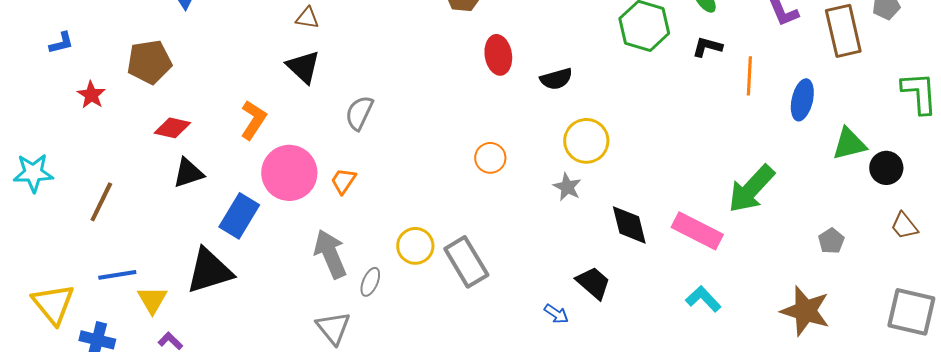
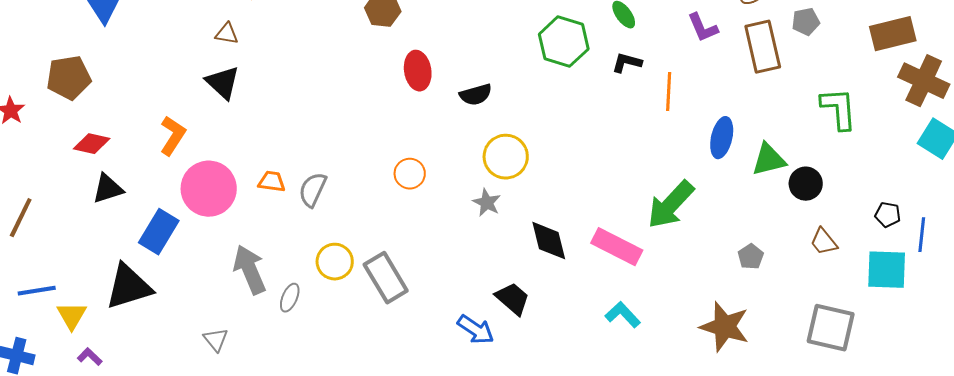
blue ellipse: (802, 100) -> (722, 138), moved
gray semicircle: (359, 113) -> (313, 190), moved
orange trapezoid: (343, 181) -> (272, 182), moved, turned 64
blue arrow: (556, 314) -> (476, 330), size x1.5
gray triangle: (333, 328) -> (216, 340), moved, size x0.7

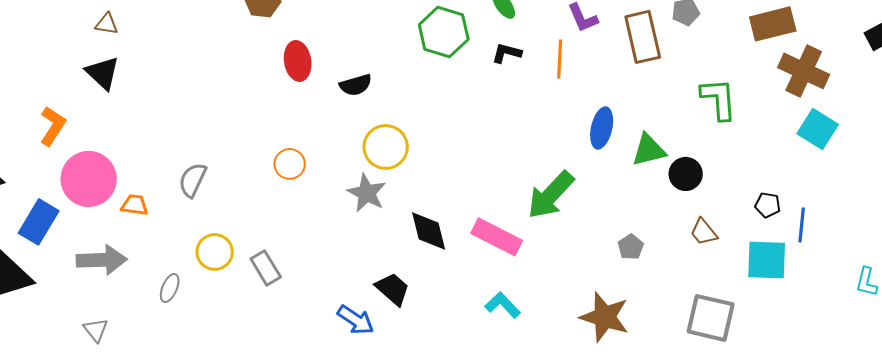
orange line: (669, 92) -> (560, 59), moved
orange trapezoid: (272, 182) -> (135, 205), moved
gray star: (487, 203) -> (367, 193), size x1.4
gray arrow: (250, 270) -> (102, 260), moved, turned 111
gray rectangle: (386, 278) -> (266, 268), size x0.7

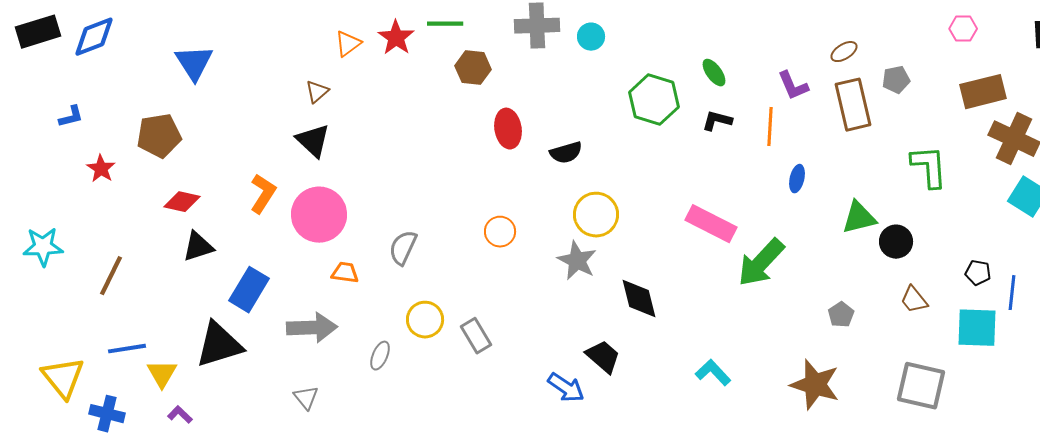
brown triangle: (107, 24) -> (317, 92), turned -50
blue ellipse: (602, 128) -> (797, 179), moved, size x0.7
pink circle: (89, 179) -> (319, 215), moved
pink rectangle: (497, 237) -> (711, 224), moved

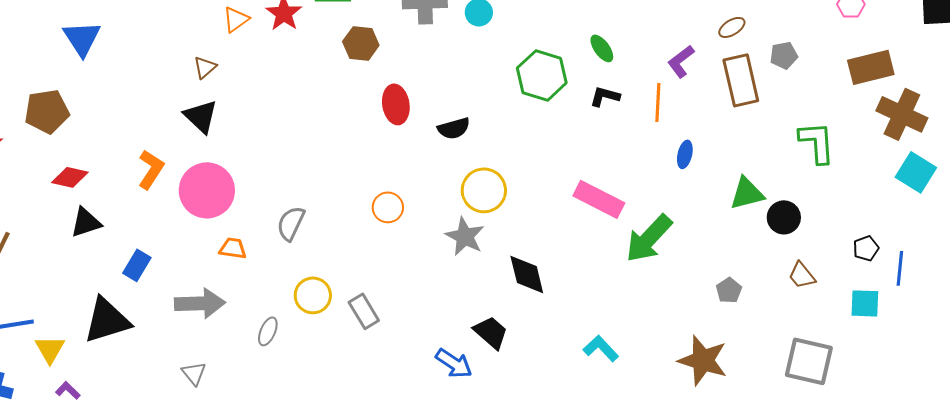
purple L-shape: (793, 86) -> (681, 61), turned 76
black pentagon: (978, 273) -> (866, 248), turned -30
blue rectangle: (249, 290) -> (137, 265), size x0.7
cyan square: (977, 328) -> (865, 303), size x0.7

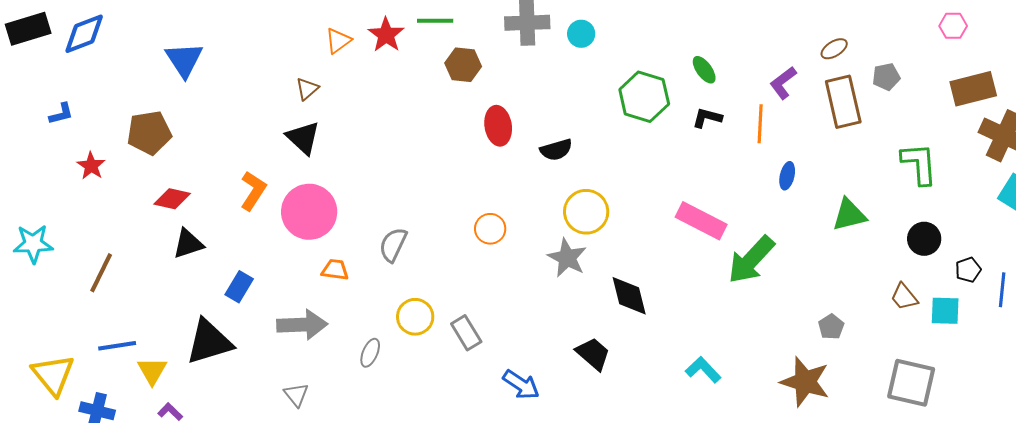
black circle: (784, 217) -> (924, 239), moved
gray pentagon: (729, 290) -> (831, 327), moved
cyan square: (865, 303) -> (945, 311), moved
blue arrow: (454, 363) -> (521, 385), moved

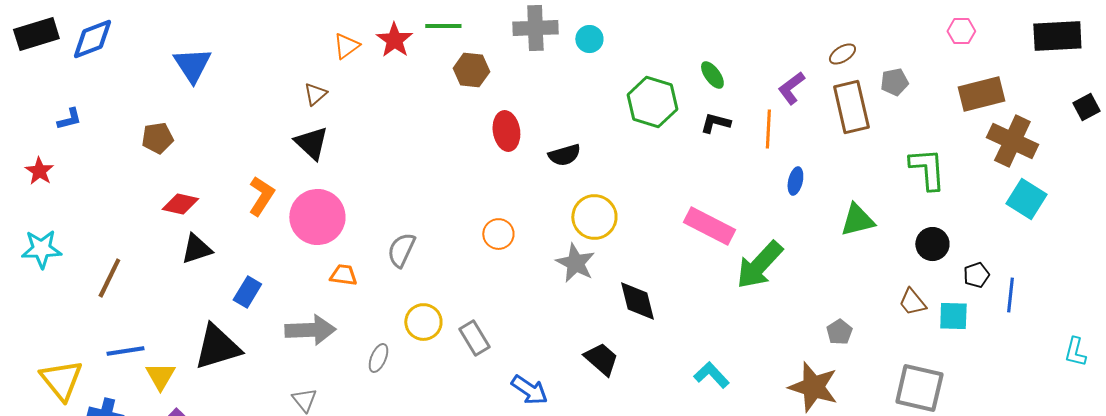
brown pentagon: (149, 133) -> (157, 138), size x0.7
red star: (91, 166) -> (39, 171), moved

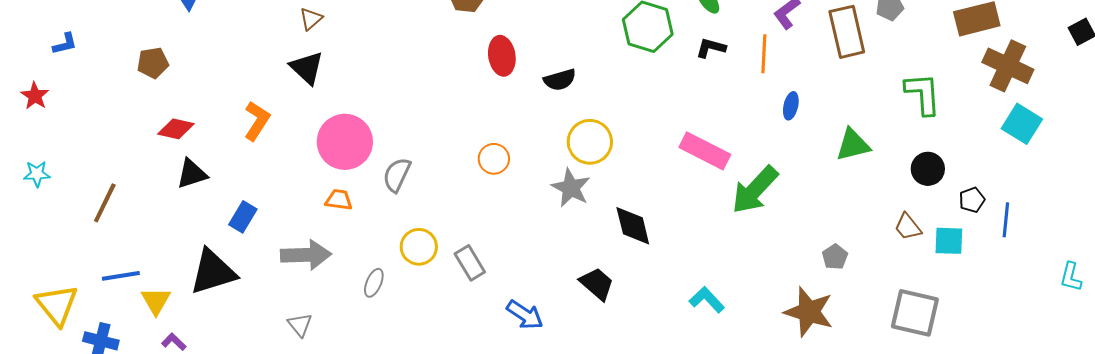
pink circle: (317, 217) -> (345, 142), moved
cyan star: (41, 249) -> (37, 174), size x0.7

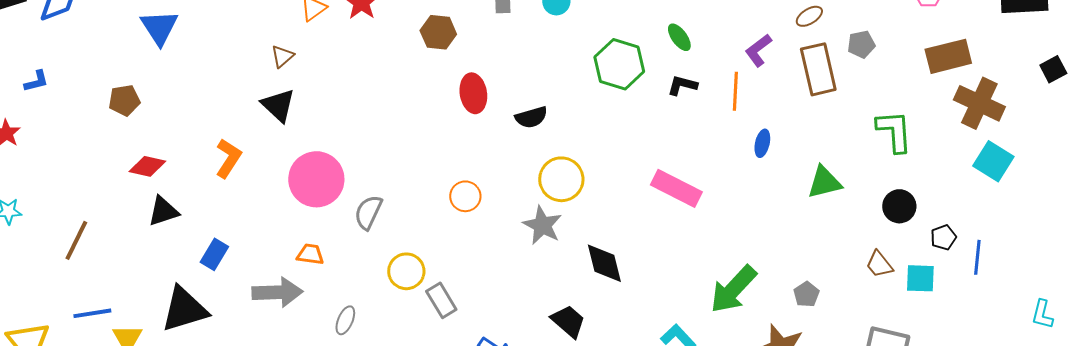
green arrow: (755, 190) -> (733, 289), moved
orange trapezoid: (339, 200) -> (310, 254), moved
yellow circle: (419, 247) -> (406, 271), moved

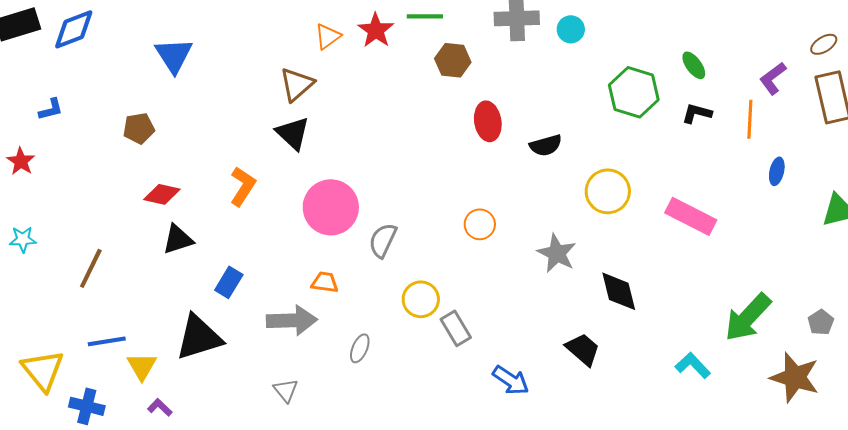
brown triangle: (282, 56) -> (297, 84), size x1.5
yellow circle: (561, 179) -> (608, 191), moved

